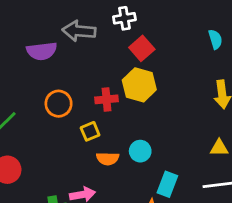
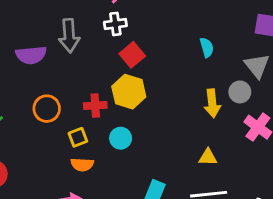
gray arrow: (79, 31) -> (69, 36), turned -100
cyan circle: (140, 151) -> (121, 138), moved
orange semicircle: (108, 159) -> (82, 165), moved

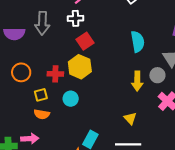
cyan semicircle: (207, 47) -> (138, 42), size x1.5
yellow triangle: (208, 157) -> (130, 118), turned 40

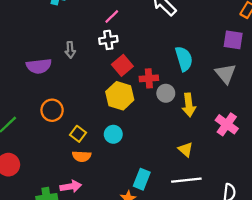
gray arrow: (42, 23) -> (70, 50), size x0.6
red cross: (55, 74) -> (149, 78), moved
gray circle: (157, 75) -> (166, 93), moved
yellow square: (41, 95) -> (78, 134), turned -32

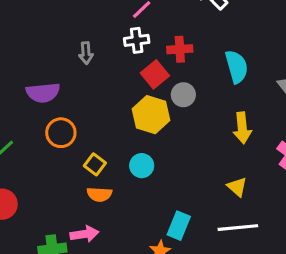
purple semicircle: (39, 66) -> (43, 93), moved
red cross: (149, 78) -> (180, 49), moved
gray circle: (166, 93) -> (183, 95), moved

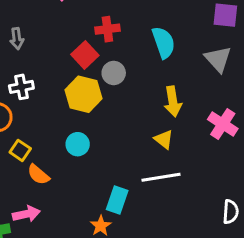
white cross: (137, 40) -> (21, 87), moved
yellow square: (95, 164) -> (20, 150), moved
yellow triangle: (237, 187) -> (164, 139), moved
orange semicircle: (99, 194) -> (38, 175), turned 40
white line: (238, 228) -> (161, 177), moved

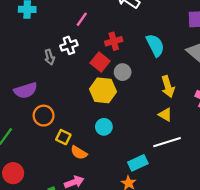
white cross: (21, 87) -> (69, 45), moved
cyan rectangle: (117, 200) -> (138, 163), turned 54

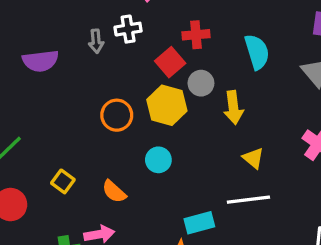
yellow arrow: (168, 87) -> (233, 108), moved
purple semicircle: (26, 90) -> (40, 61), moved
orange circle: (44, 116) -> (117, 115), moved
yellow square: (63, 137) -> (63, 181), moved

